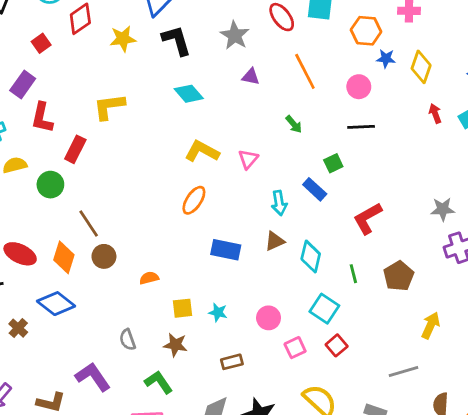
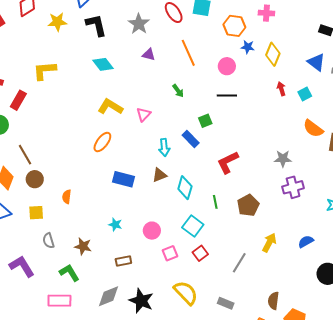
orange semicircle: (149, 278) -> (67, 197), turned -72
yellow square: (182, 308) -> (36, 213), moved
gray line: (403, 371) -> (239, 263), moved, turned -45

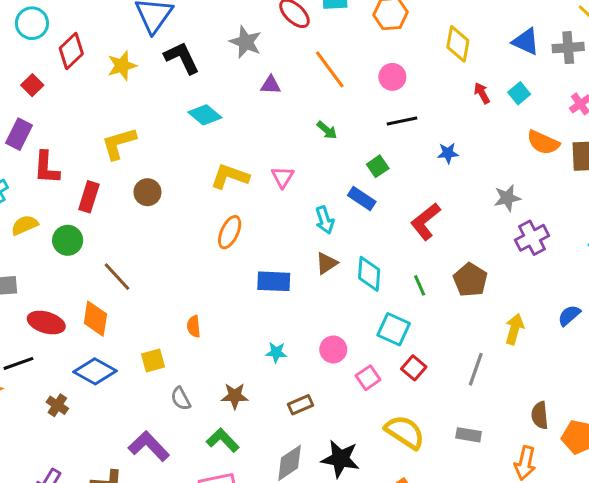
blue star: (248, 47) -> (448, 153), moved
brown circle: (35, 179) -> (147, 192), moved

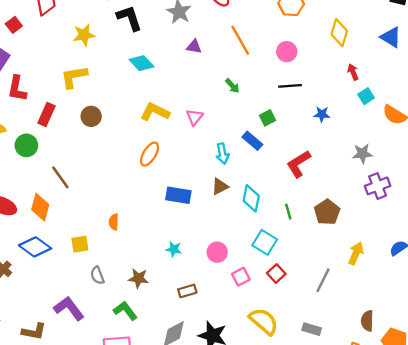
yellow star: (122, 66) -> (84, 35), moved
cyan square: (519, 93) -> (366, 96), moved

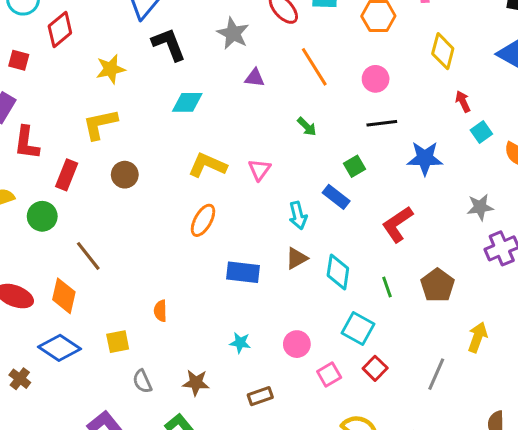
red square: (14, 25) -> (19, 60), turned -35
cyan diamond: (142, 63) -> (187, 102), turned -45
blue star: (322, 114) -> (425, 158), size x1.6

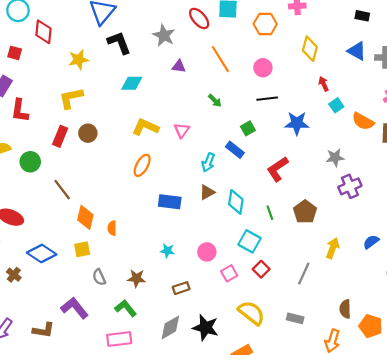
red diamond: (60, 29) -> (43, 32), turned -45
red rectangle: (67, 175) -> (60, 136), moved
cyan arrow: (298, 215) -> (208, 162), turned 36
orange diamond: (64, 296) -> (85, 217), moved

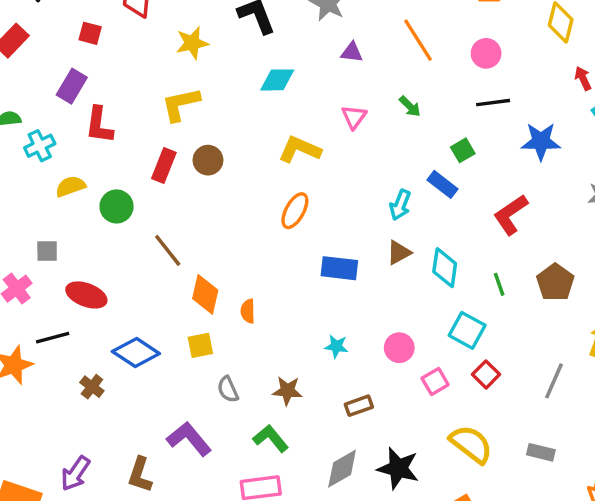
pink triangle: (182, 130) -> (354, 117), moved
brown L-shape: (43, 330) -> (140, 475), turned 100

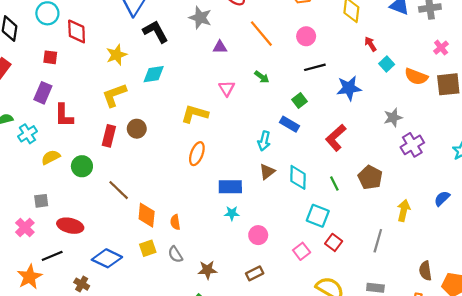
cyan diamond: (277, 80) -> (154, 74), moved
cyan star: (336, 346) -> (232, 213), moved
pink circle: (399, 348) -> (258, 235), moved
gray semicircle: (228, 389) -> (175, 254), moved

